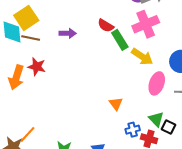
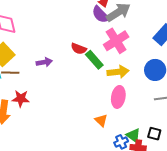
yellow arrow: (142, 57) -> (118, 72), turned -30
pink ellipse: (157, 83) -> (118, 97), moved
green triangle: (156, 119) -> (133, 135), moved

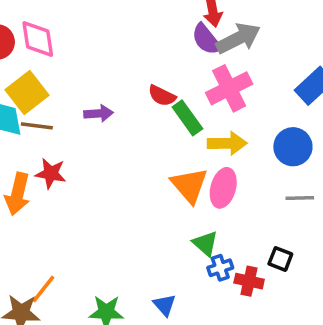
orange triangle: (101, 120) -> (189, 185), moved, size x1.6
green triangle: (133, 135) -> (205, 243), moved

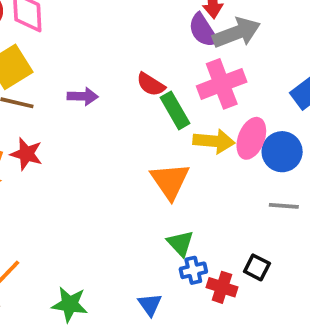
pink ellipse: (223, 188) -> (251, 138), moved
blue triangle: (165, 305) -> (150, 305), moved

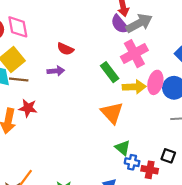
red semicircle: (151, 84) -> (65, 49), moved
blue cross: (193, 270) -> (132, 162), turned 32

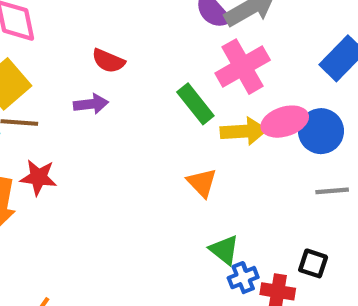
pink ellipse: (155, 82) -> (285, 122), turned 60
orange triangle: (112, 113) -> (202, 183), size x0.7
blue cross: (132, 162) -> (243, 278), turned -32

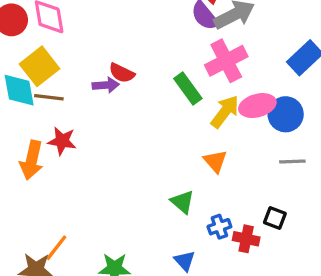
red semicircle: (108, 61) -> (122, 73), moved
yellow arrow: (244, 131) -> (225, 112), turned -52
orange triangle: (202, 183) -> (215, 161), moved
green triangle: (224, 250) -> (182, 202), moved

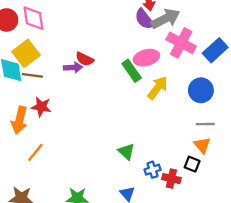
pink cross: (226, 61) -> (181, 43), moved, turned -36
pink ellipse: (257, 106) -> (146, 58), moved
orange triangle: (215, 161) -> (202, 145), moved
orange line: (56, 248) -> (35, 152), moved

